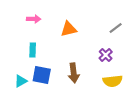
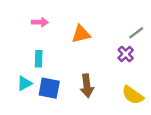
purple cross: (106, 55) -> (126, 54), moved
cyan triangle: (21, 81) -> (25, 83), moved
yellow semicircle: (113, 81) -> (133, 95), turned 42

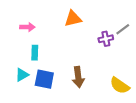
pink arrow: (40, 22) -> (27, 27), moved
orange triangle: (81, 34) -> (73, 19), moved
purple cross: (126, 54) -> (106, 39), moved, turned 32

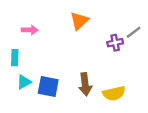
orange triangle: (73, 19) -> (79, 21), turned -30
cyan rectangle: (35, 53) -> (15, 58), moved
yellow semicircle: (120, 85) -> (114, 93), moved, turned -48

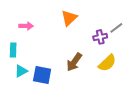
brown arrow: (85, 84) -> (74, 62), moved, turned 42
yellow semicircle: (114, 93) -> (107, 63), moved, turned -30

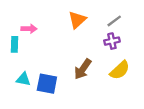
gray line: (116, 28) -> (114, 21), moved
cyan rectangle: (13, 50) -> (14, 44), moved
cyan triangle: (21, 71) -> (23, 79), turned 40

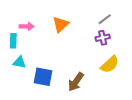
orange triangle: (77, 20) -> (61, 24), moved
brown arrow: (83, 69) -> (76, 82), moved
cyan triangle: (23, 79) -> (19, 62), moved

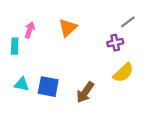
gray line: (105, 19) -> (128, 22), moved
pink arrow: (27, 26) -> (30, 30), turned -72
cyan triangle: (19, 62) -> (22, 84), moved

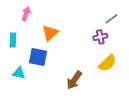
orange triangle: (68, 28) -> (50, 33), moved
pink arrow: (30, 30) -> (26, 14), moved
blue square: (48, 87) -> (38, 57), moved

